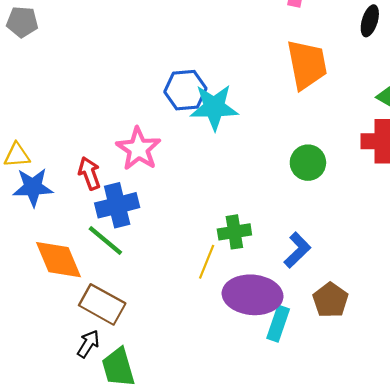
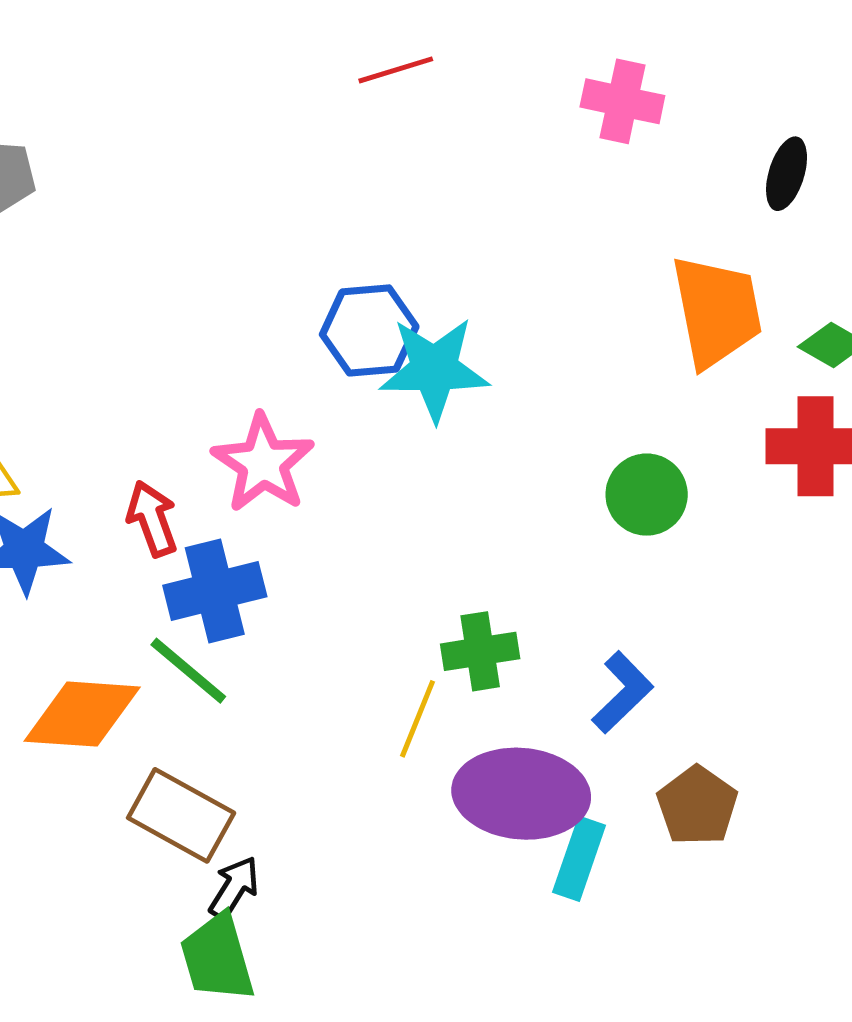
orange trapezoid: (307, 65) -> (717, 311), moved
orange diamond: (58, 260) -> (82, 714), turned -63
black arrow: (88, 344) -> (234, 888), moved

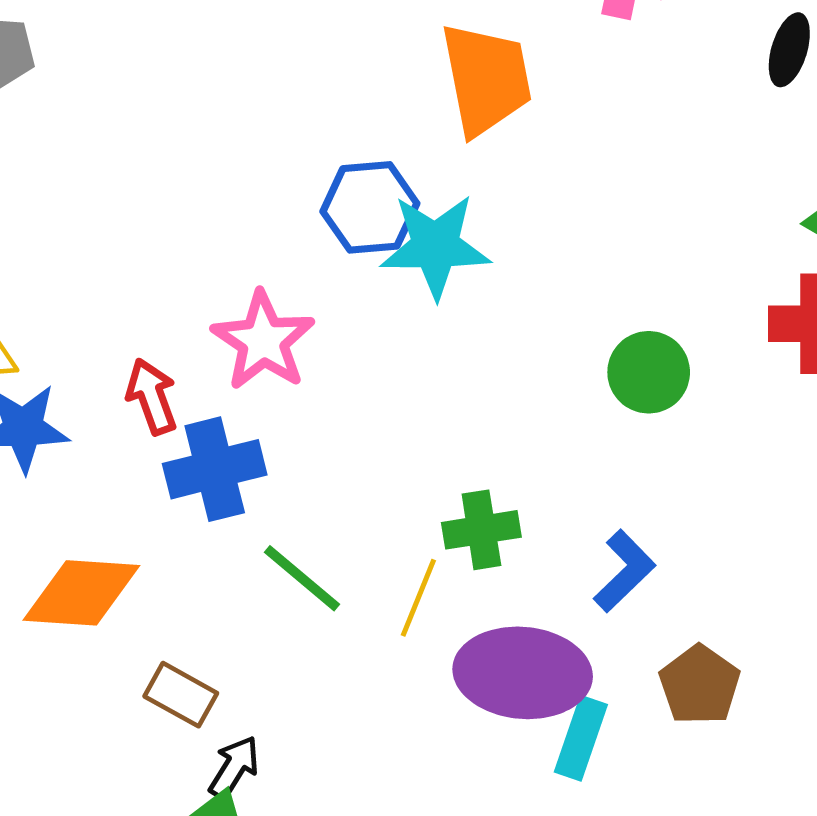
orange trapezoid: (717, 311) -> (486, 79), moved
green line: (188, 671) -> (302, 578), moved
brown rectangle: (181, 815) -> (181, 695), size x0.7

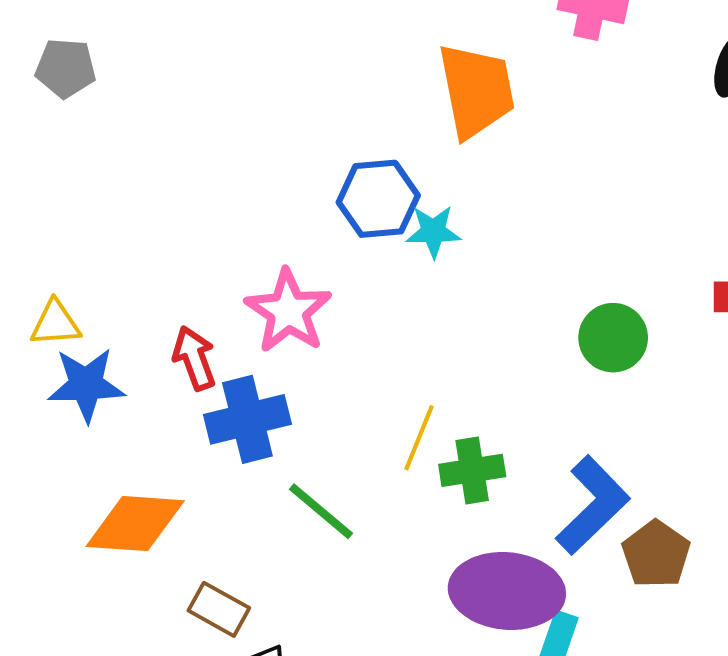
cyan star: (435, 246) -> (433, 231), size x0.6
blue L-shape: (624, 571) -> (593, 505), size x1.4
yellow line: (418, 598) -> (419, 438), moved
brown pentagon: (700, 685) -> (656, 554), moved

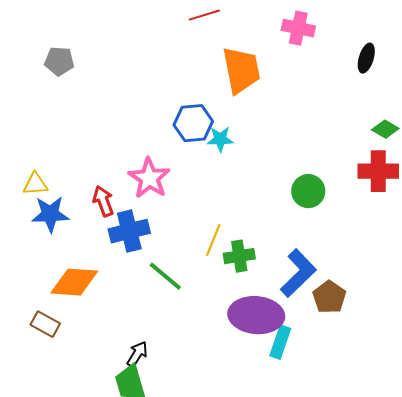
gray pentagon: (66, 68) -> (59, 61), moved
brown rectangle: (219, 609) -> (45, 324), moved

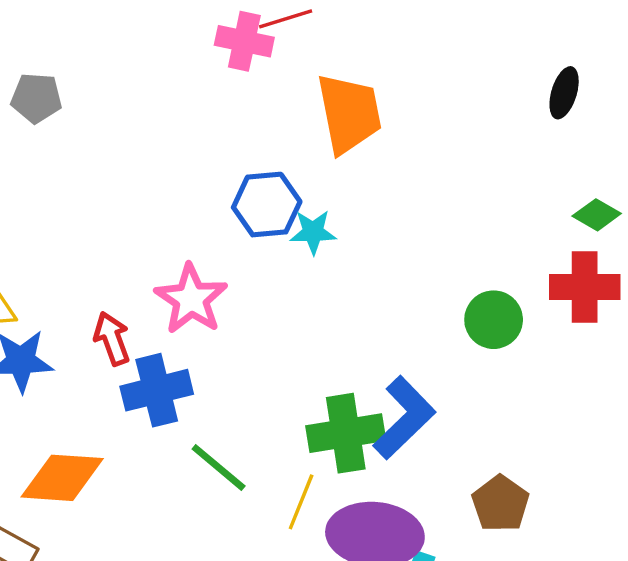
pink cross: (298, 28) -> (244, 41), moved
green circle: (308, 191) -> (494, 320), moved
yellow line: (213, 240) -> (301, 502), moved
green cross: (239, 256) -> (346, 433), size x1.4
blue L-shape: (298, 273) -> (404, 418), moved

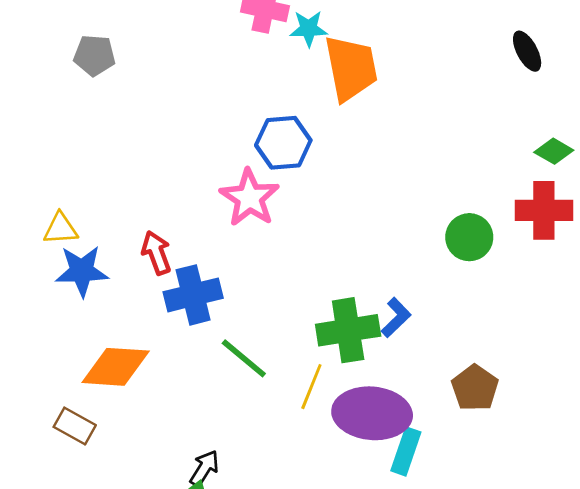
black ellipse: (564, 93) -> (527, 51), turned -45
cyan star: (313, 232) -> (309, 29), moved
pink star: (191, 299) -> (249, 198), moved
blue L-shape: (404, 418) -> (396, 318), size x0.6

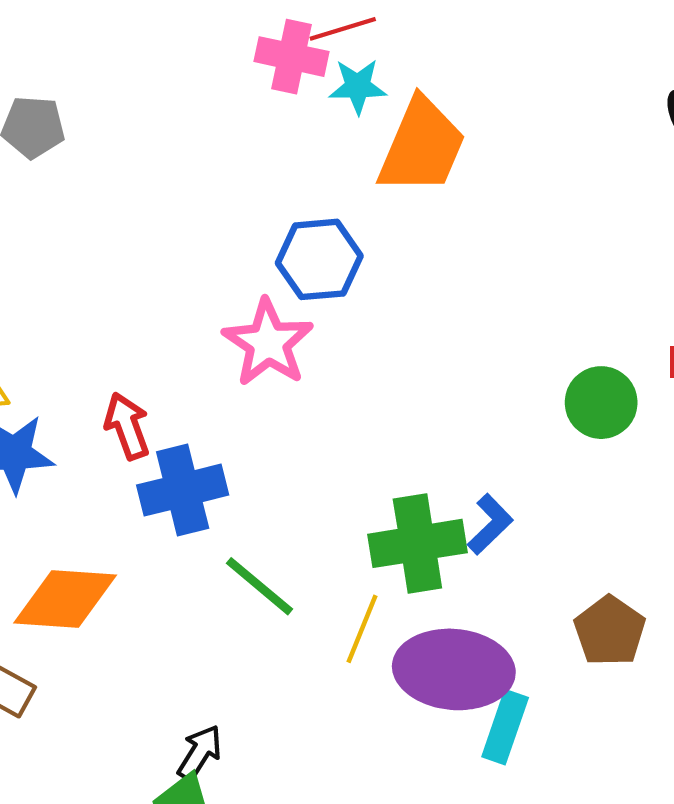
orange trapezoid: (351, 68) -> (422, 146), turned 34

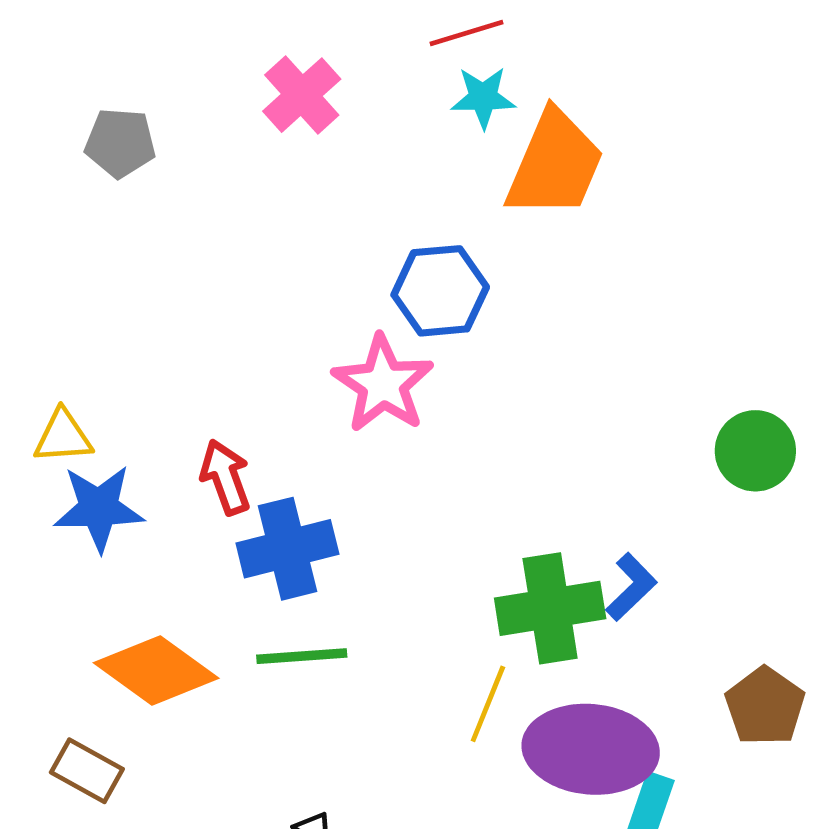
pink cross: (291, 57) -> (302, 95), moved, turned 36
green line: (259, 586) -> (302, 656), moved, turned -44
orange diamond: (65, 599) -> (156, 670), turned 32

